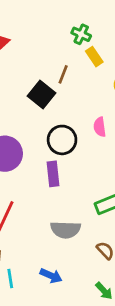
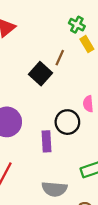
black circle: (62, 140) -> (67, 122), moved

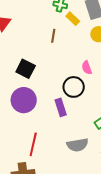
black square: (41, 74) -> (26, 69), moved

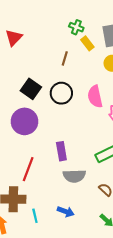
pink semicircle: (87, 68) -> (95, 96), size x1.5
black circle: (74, 87) -> (61, 93), moved
purple rectangle: (61, 107) -> (61, 151), moved

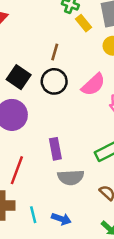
brown line: (65, 58) -> (55, 52), moved
pink semicircle: (95, 96) -> (93, 85), turned -120
cyan line: (35, 216) -> (33, 215), moved

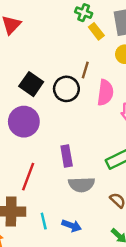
brown line: (55, 52) -> (85, 70), moved
pink semicircle: (93, 85) -> (105, 93), turned -40

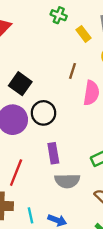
green cross: (84, 13) -> (59, 15), moved
black circle: (66, 89) -> (43, 113), moved

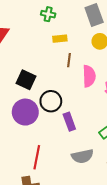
yellow rectangle: (84, 34) -> (60, 39), moved, turned -48
purple rectangle: (53, 153) -> (69, 122), moved

